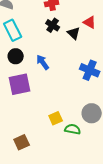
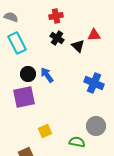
red triangle: (90, 22) -> (94, 35), turned -32
black circle: (16, 56) -> (28, 74), moved
yellow square: (56, 118) -> (45, 131), moved

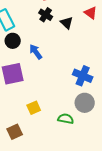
red triangle: (94, 35) -> (91, 13), moved, turned 40
black circle: (28, 74) -> (13, 41), moved
blue cross: (94, 83) -> (83, 76), moved

